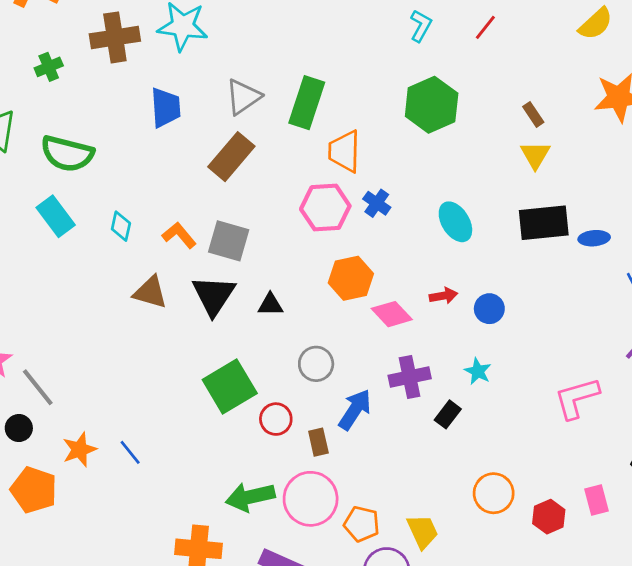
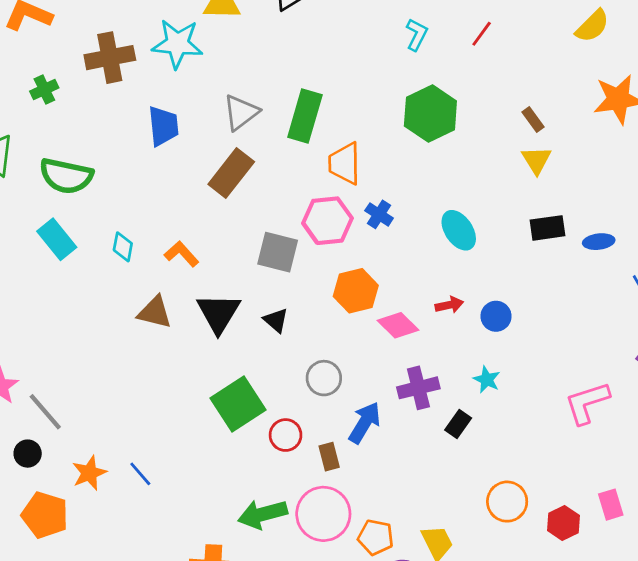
black rectangle: (544, 223) -> (548, 228), size x0.7
gray square: (229, 241) -> (278, 252), moved
black triangle: (270, 305) -> (276, 320), turned 44

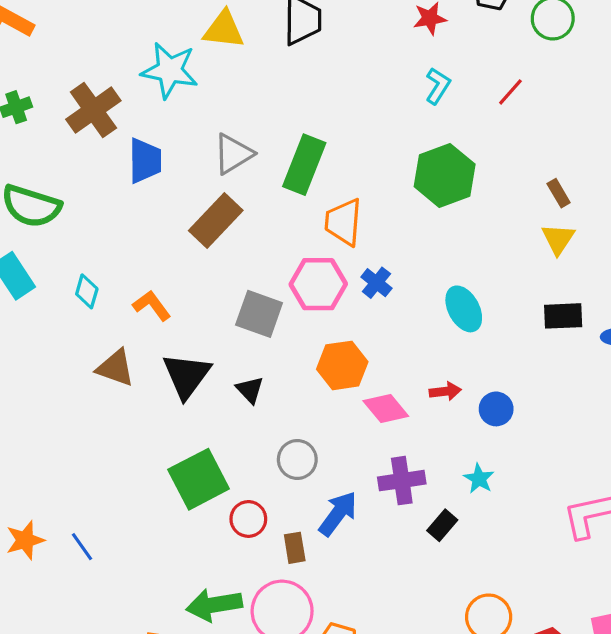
brown cross: (110, 58) -> (93, 110), moved, turned -30

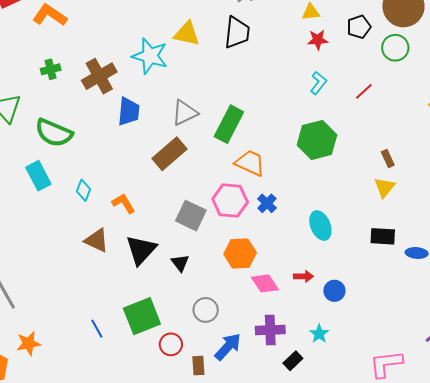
orange trapezoid: (343, 222) -> (250, 163), turned 104
blue line: (82, 547) -> (97, 329), moved

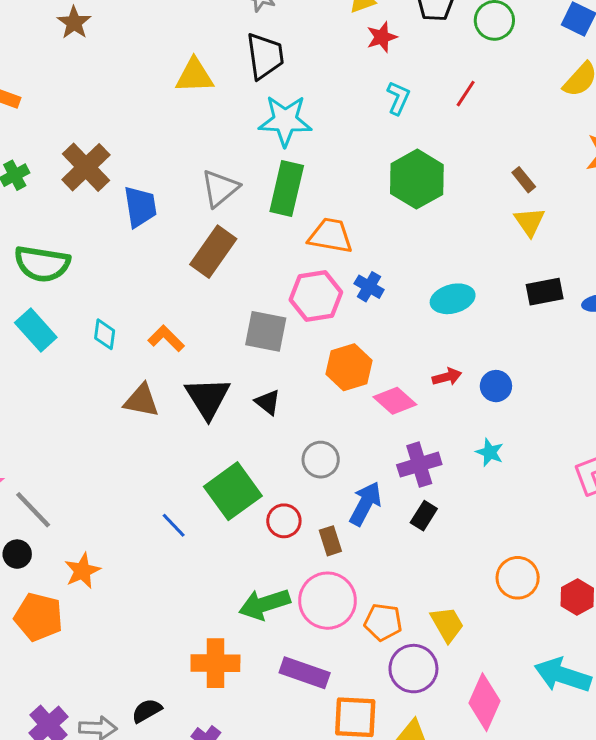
cyan star: (150, 56) -> (285, 121), moved
cyan ellipse: (320, 226) -> (453, 299), turned -68
black rectangle: (293, 361) -> (424, 516), moved

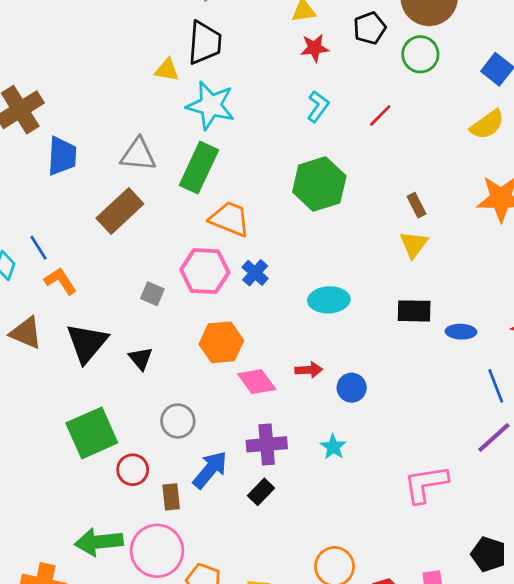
yellow triangle: (194, 76) -> (167, 70), moved, size x0.7
gray triangle: (220, 188) -> (138, 155), turned 33
gray square: (266, 331) -> (152, 294), size x0.6
blue line: (174, 525) -> (38, 248), moved

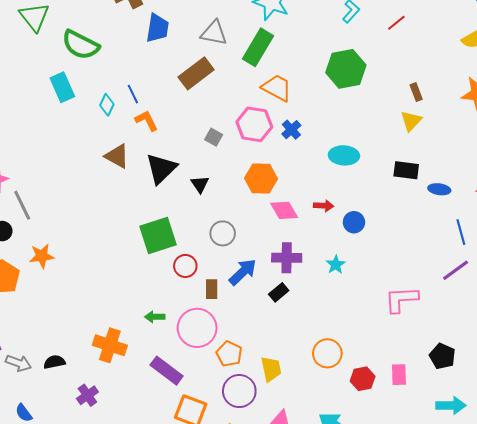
green arrow: (99, 542) -> (155, 317), size x0.6

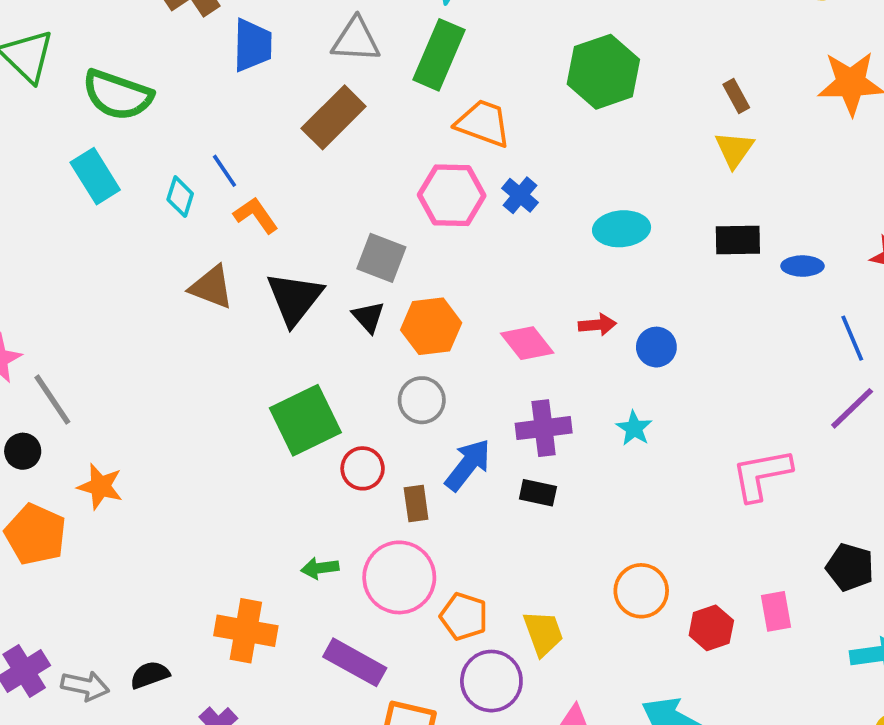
gray square: (214, 137) -> (381, 258), moved, size x1.5
orange hexagon: (261, 179) -> (431, 326), moved
orange star: (42, 256) -> (100, 486), turned 30
black rectangle: (279, 292) -> (538, 493), turned 60

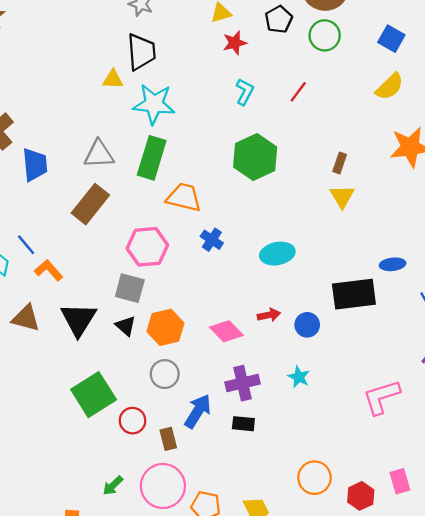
brown rectangle: (736, 96) -> (340, 163), turned 54
pink hexagon: (452, 195) -> (147, 247), moved
black rectangle: (738, 240) -> (354, 294), moved, size x1.5
green arrow: (320, 568) -> (113, 486), turned -30

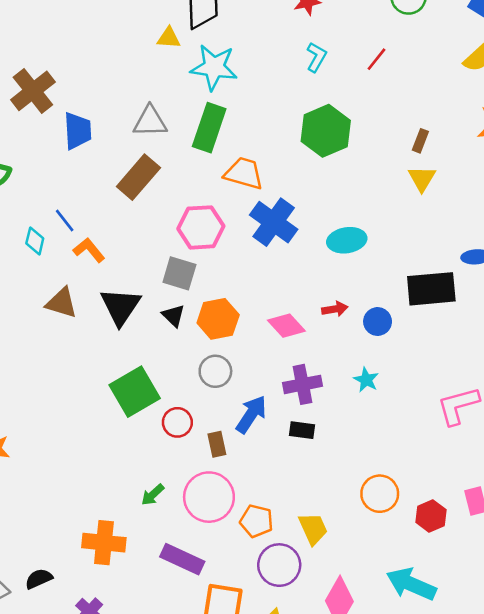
blue cross: (212, 240) -> (274, 222), size x1.8

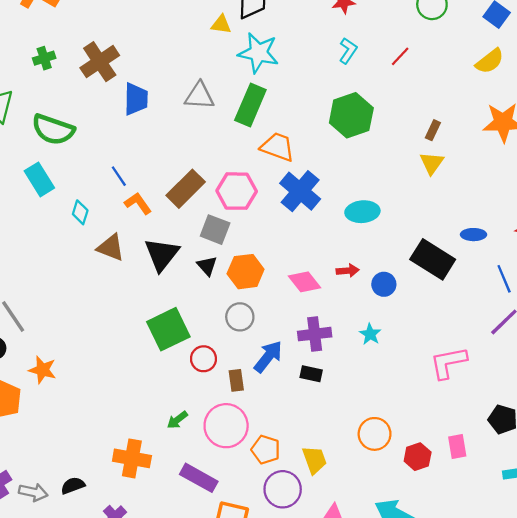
brown rectangle: (138, 177) -> (186, 189), moved
cyan diamond: (35, 241) -> (80, 212), moved
black rectangle: (431, 289) -> (433, 259), turned 33

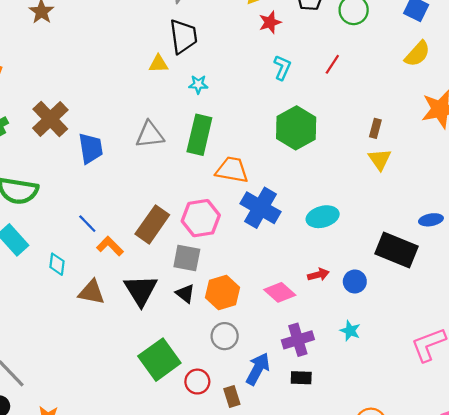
cyan star: (258, 53) -> (198, 84), size x0.5

